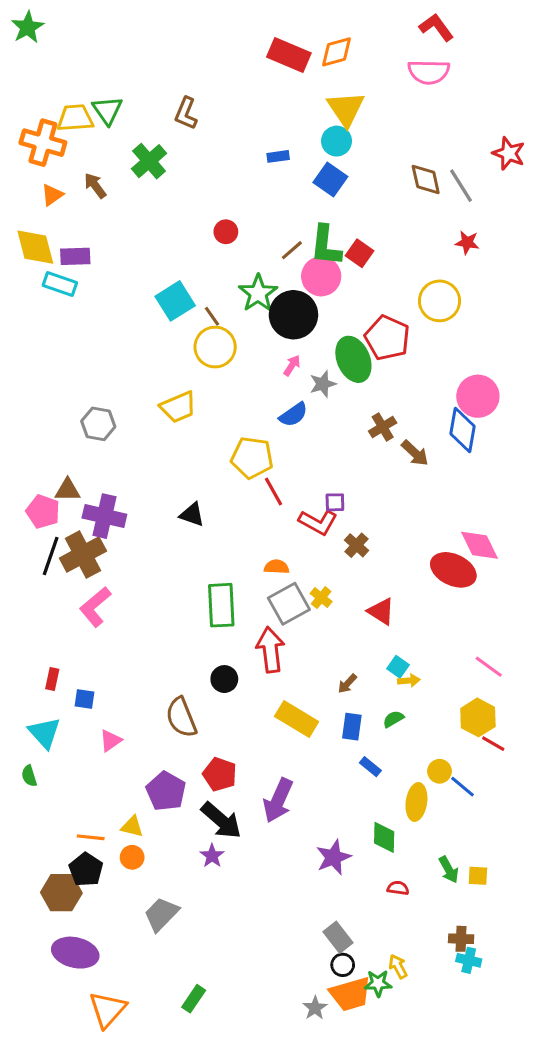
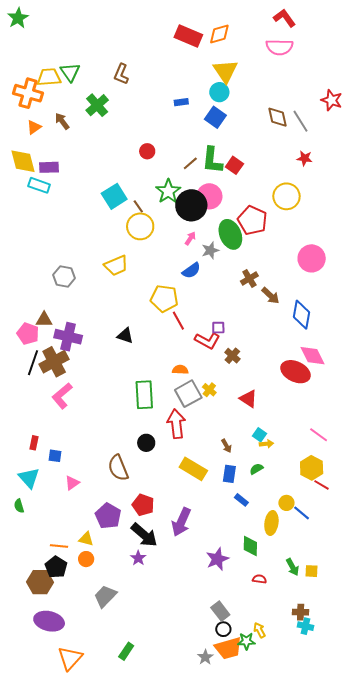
pink circle: (321, 276) -> (209, 196), moved
blue diamond: (463, 430) -> (302, 315), moved
brown arrow: (347, 684) -> (226, 446), turned -72

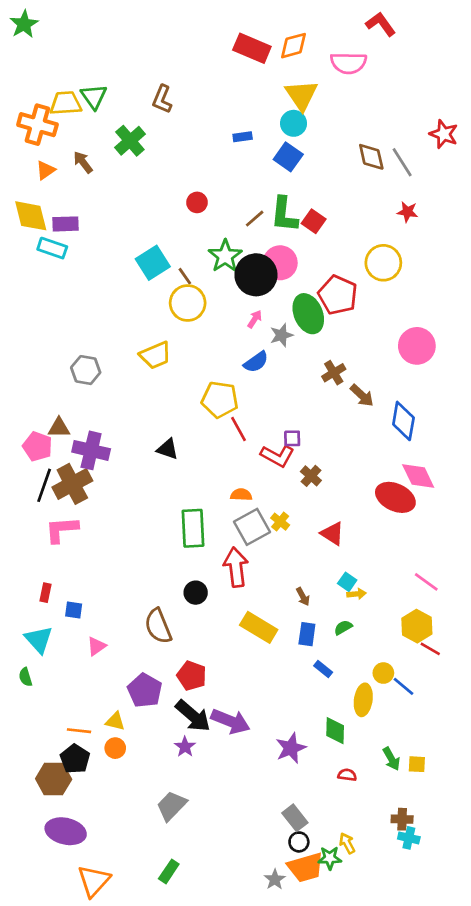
pink semicircle: (279, 47) -> (348, 63), moved
pink L-shape: (62, 396) -> (62, 530), moved, turned 36
purple arrow: (181, 522) -> (231, 721), moved, turned -92
gray trapezoid: (105, 596) -> (172, 806), moved

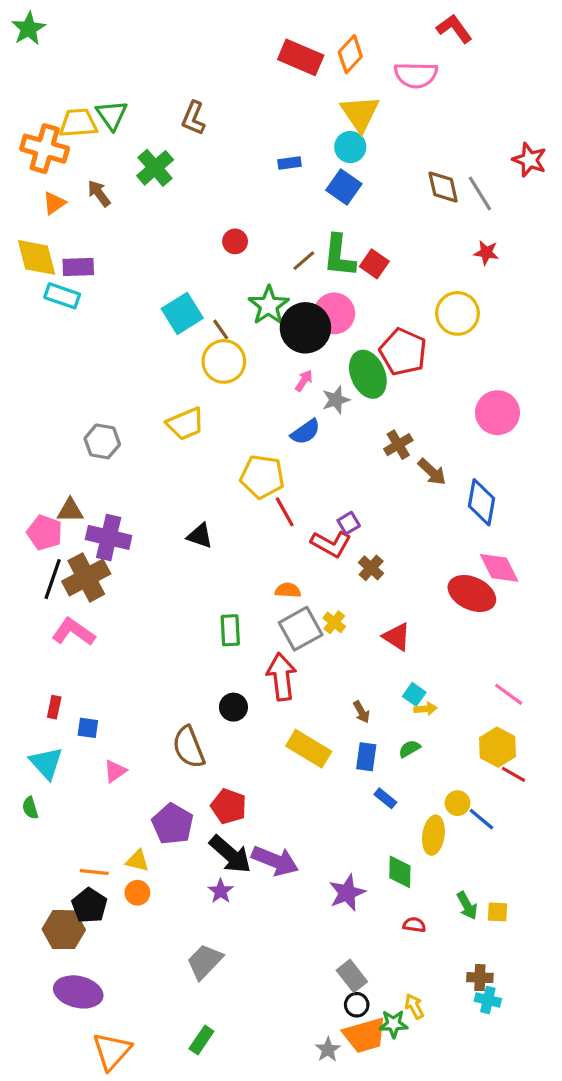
orange diamond: (294, 46) -> (350, 54), turned -32
purple square: (292, 438) -> (349, 523), turned -30
green rectangle: (193, 528) -> (230, 630), size x0.7
pink L-shape: (62, 530) -> (73, 632), turned 39

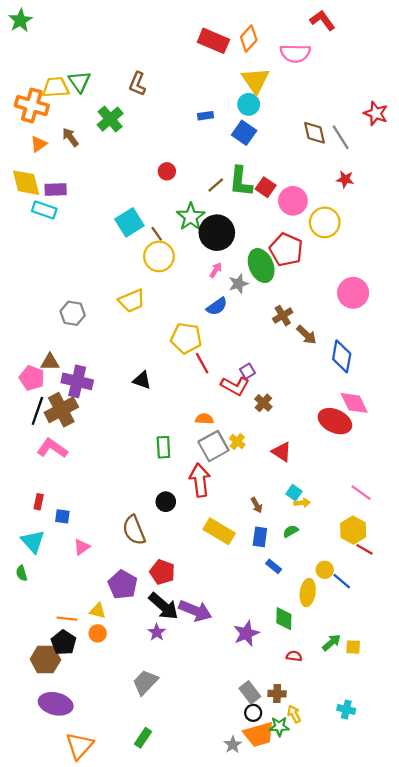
pink circle: (334, 313) -> (293, 201), moved
green arrow: (467, 906) -> (332, 642), turned -102
brown cross: (480, 978) -> (277, 694), moved

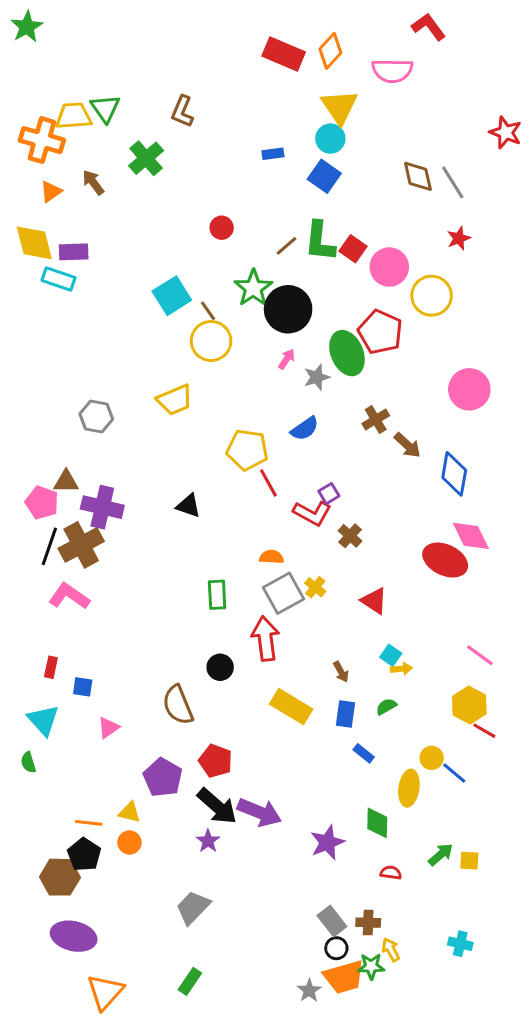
red star: (376, 113) -> (506, 133), moved
red star: (345, 179) -> (459, 238), turned -30
blue semicircle: (217, 306) -> (305, 429), moved

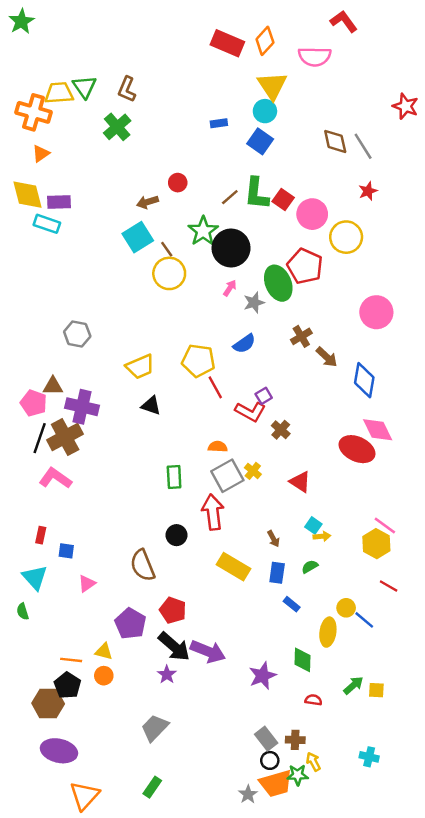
brown L-shape: (182, 111) -> (127, 89), moved
brown arrow: (93, 182) -> (147, 202), moved, turned -70
yellow trapezoid: (175, 400) -> (140, 367), moved
yellow hexagon: (469, 705) -> (376, 544), moved

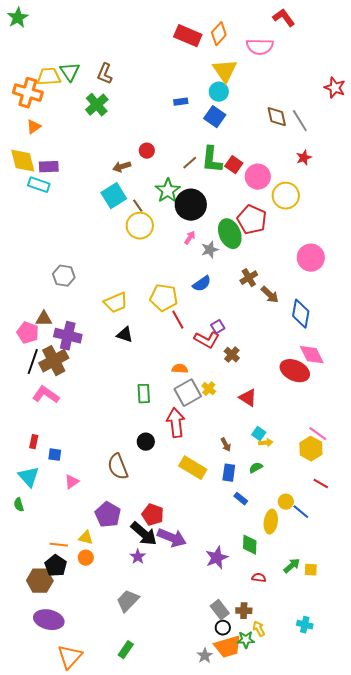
red pentagon: (173, 610) -> (153, 515), moved

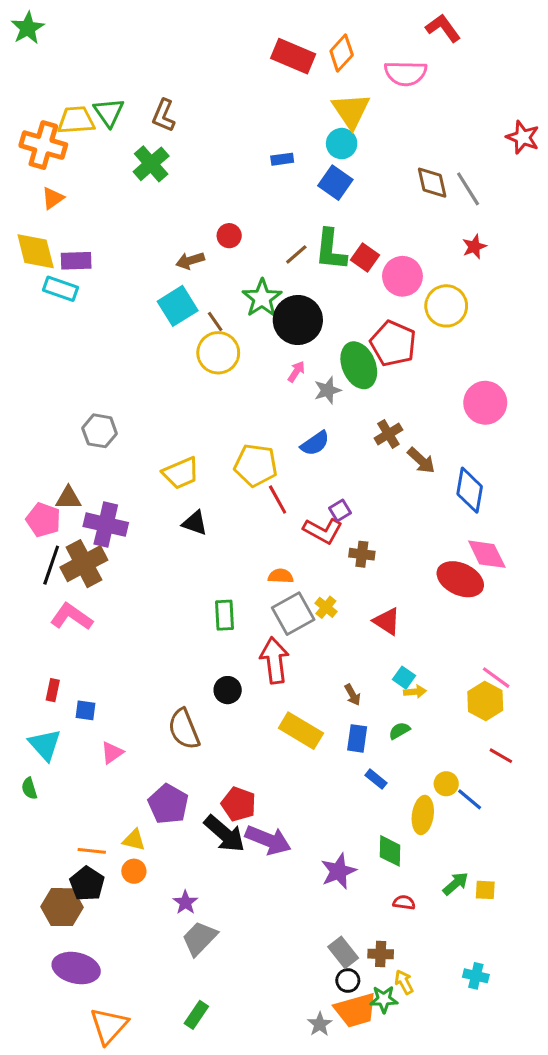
brown cross: (232, 355) -> (362, 554), turned -35
purple star: (138, 557) -> (185, 902), moved

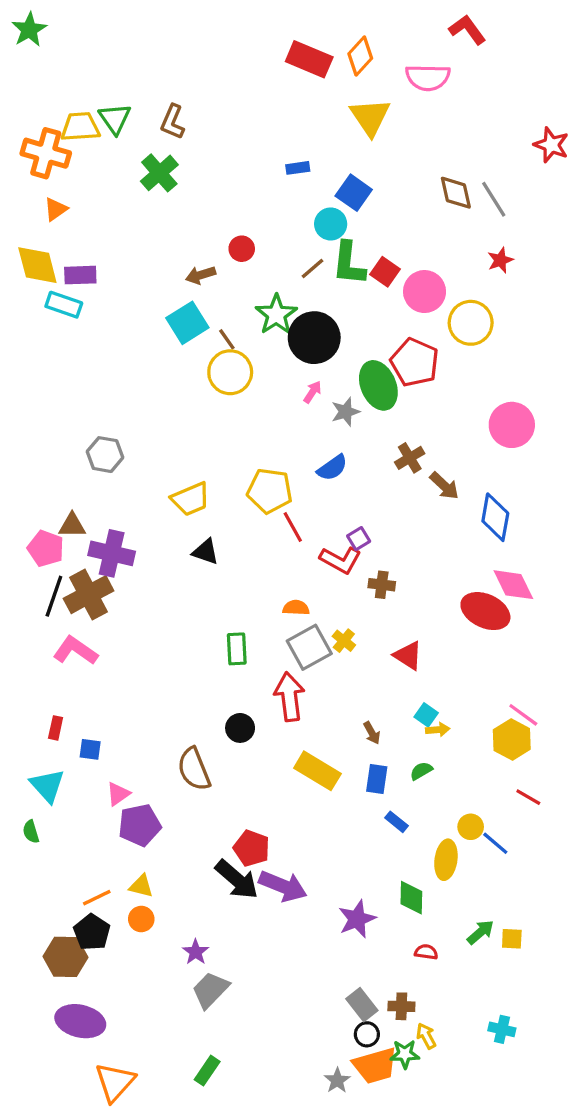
cyan circle: (342, 144) -> (331, 224), moved
purple pentagon: (168, 804) -> (140, 825), moved, turned 30
orange line: (92, 851) -> (97, 898), turned -32

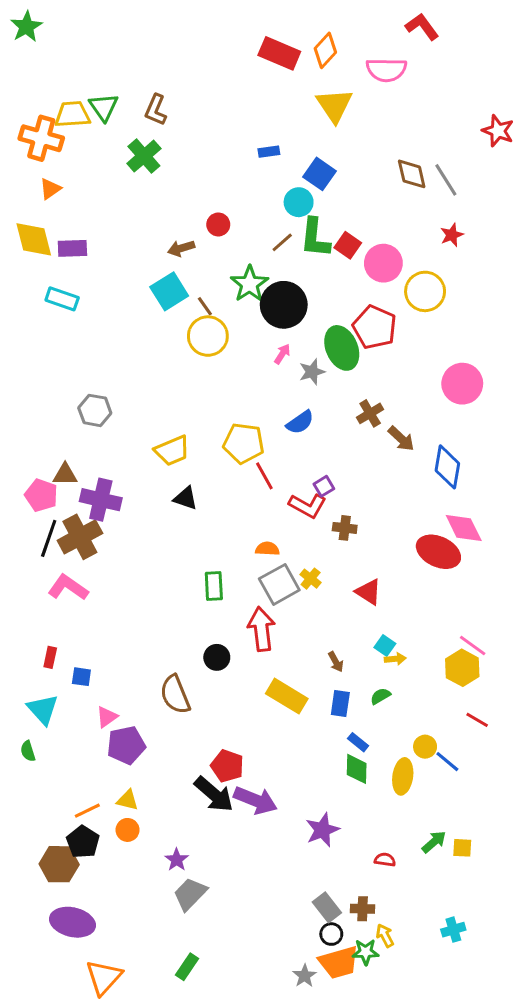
cyan rectangle: (64, 305) -> (62, 299), moved
green diamond: (411, 898) -> (357, 769), moved
cyan cross: (502, 1029) -> (453, 930), turned -30

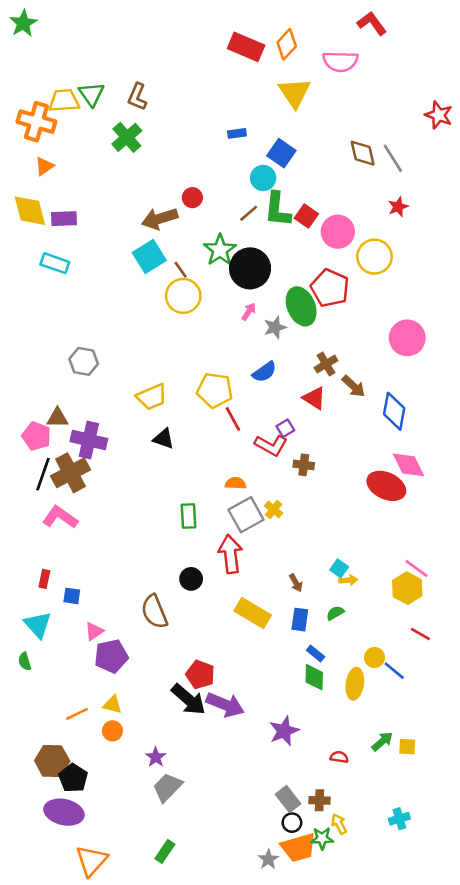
brown arrow: (181, 248) -> (160, 219), size x1.5
red triangle: (369, 592) -> (314, 398), moved
black pentagon: (83, 842) -> (73, 778), moved

